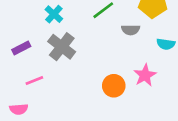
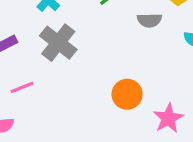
pink star: (145, 75) -> (168, 118), moved

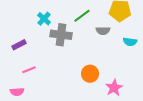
gray cross: (58, 43) -> (61, 35), moved, turned -30

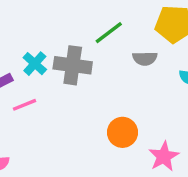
cyan cross: (44, 19) -> (35, 64), moved
pink line: (29, 70) -> (25, 105), moved

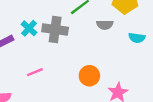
pink line: (25, 105) -> (35, 72), moved

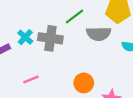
gray semicircle: (105, 25) -> (99, 34), size x1.5

